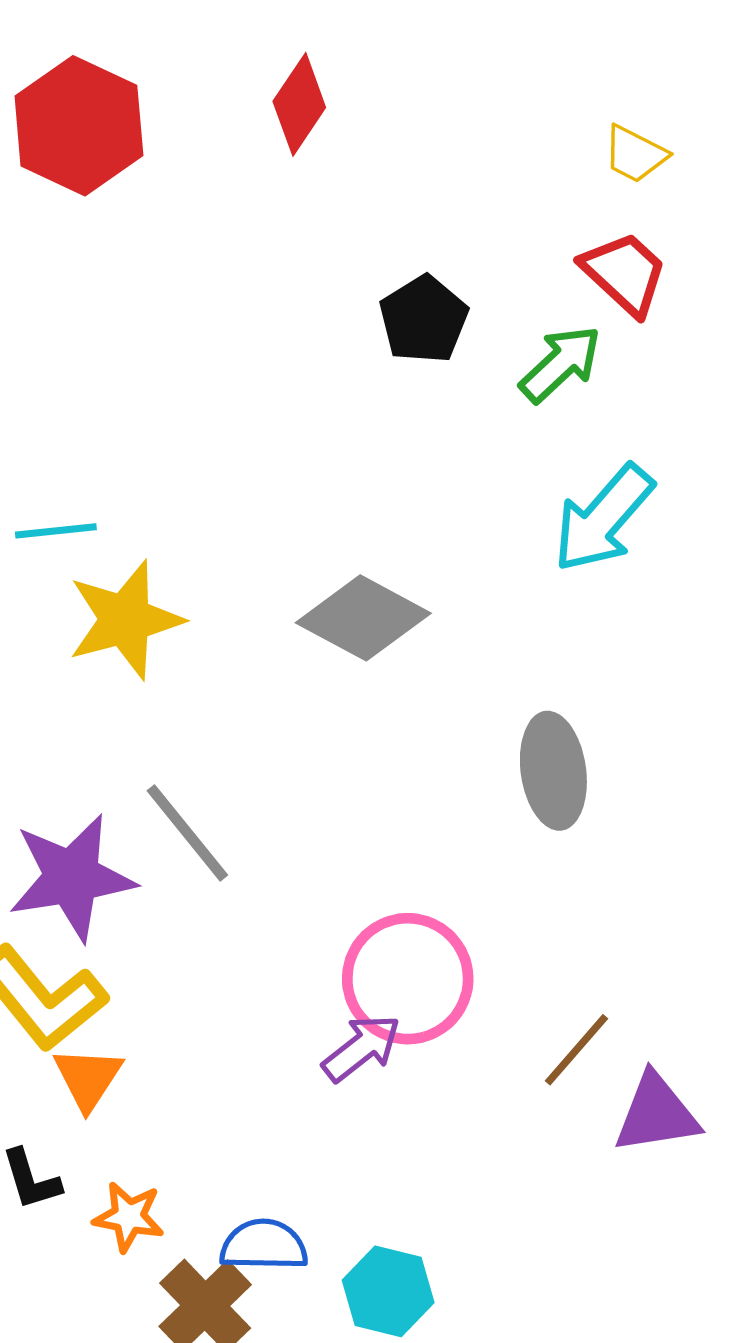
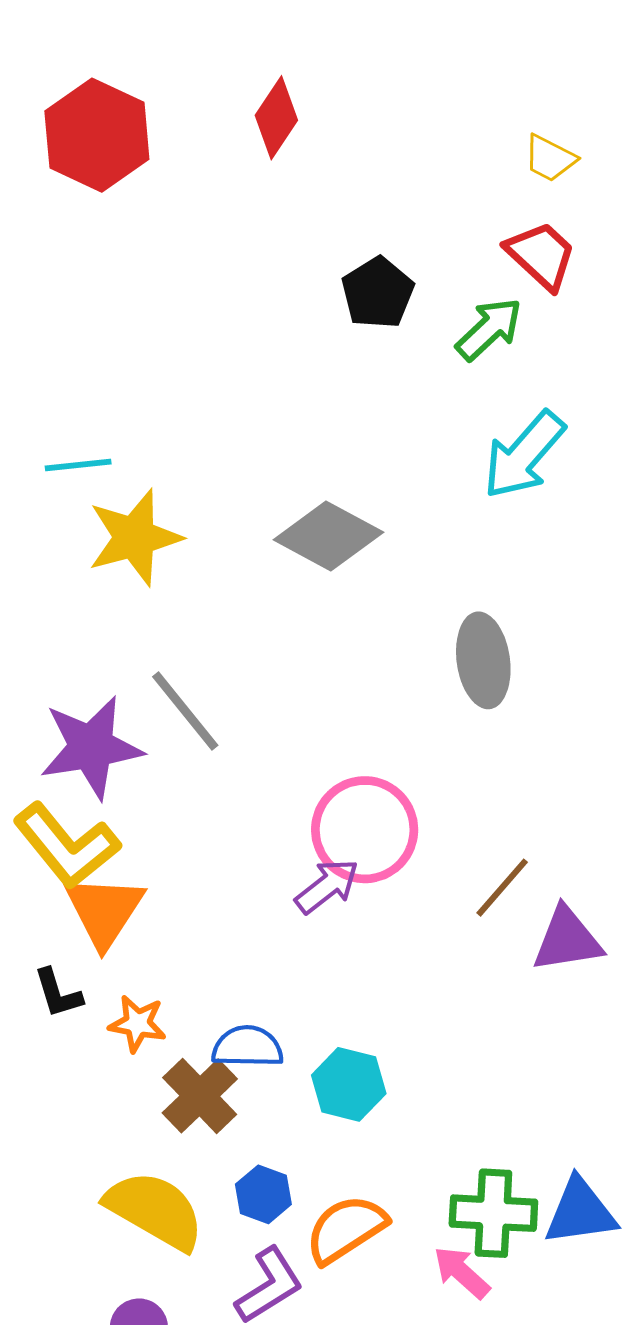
orange triangle: (88, 1078) -> (104, 911), size x1.4

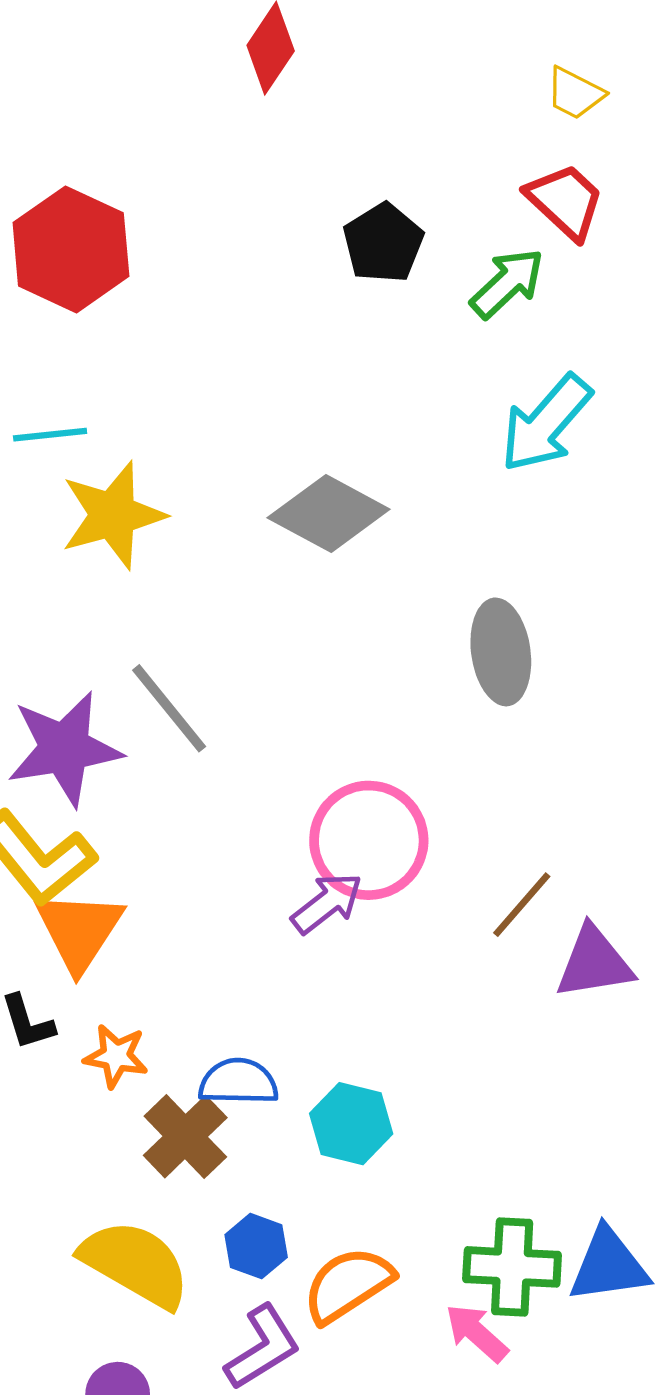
red hexagon: (97, 135) -> (71, 249), moved

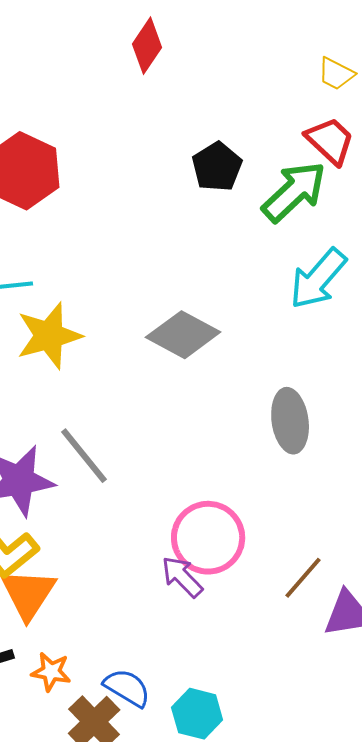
green arrow: (507, 283) -> (294, 192), size x1.4
purple arrow: (327, 903) -> (182, 577), turned -96
blue semicircle: (238, 1082) -> (127, 688), turned 30

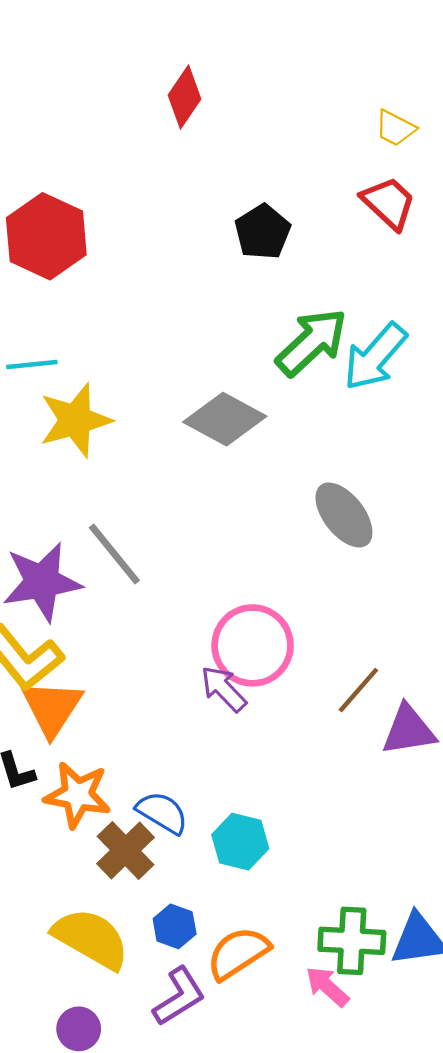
green arrow: (294, 192) -> (312, 342), moved
gray ellipse: (290, 421) -> (344, 515), turned -30
orange star: (51, 672) -> (78, 795), size x1.5

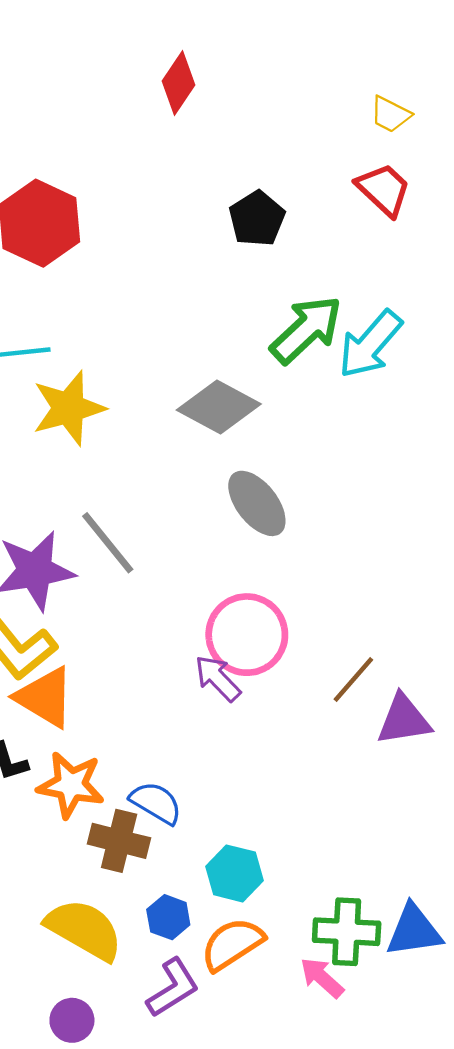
gray ellipse: (344, 515) -> (257, 503), moved
orange triangle: (52, 708) -> (45, 697), turned -32
cyan hexagon: (240, 842) -> (235, 873), moved
brown cross: (125, 851) -> (119, 841), turned -32

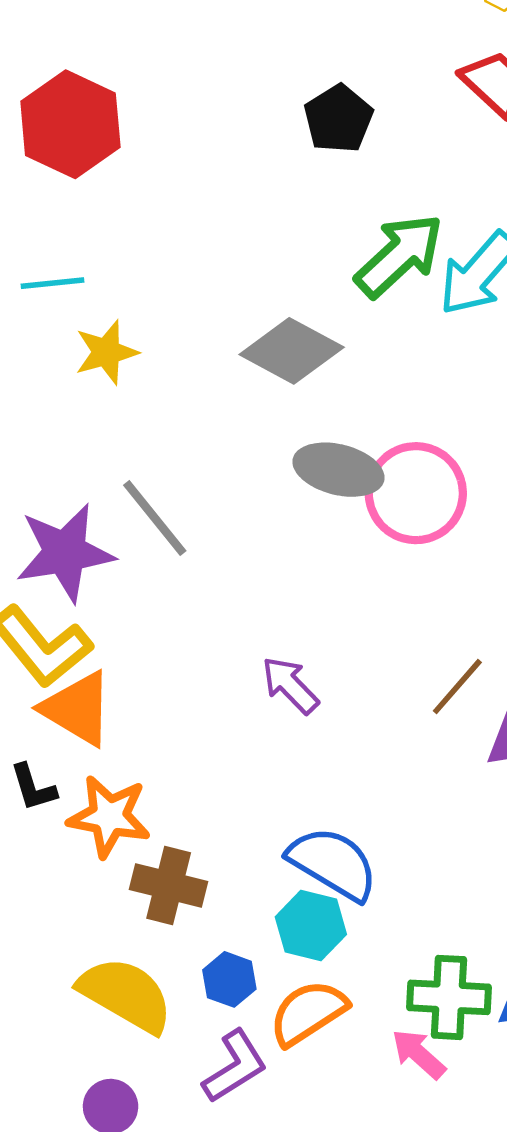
yellow star: (69, 408) -> (106, 352), size x0.7
gray ellipse: (257, 503) -> (338, 470), turned -38
pink circle: (247, 635) -> (416, 493), moved
blue semicircle: (156, 803) -> (333, 863), moved, size x1.4

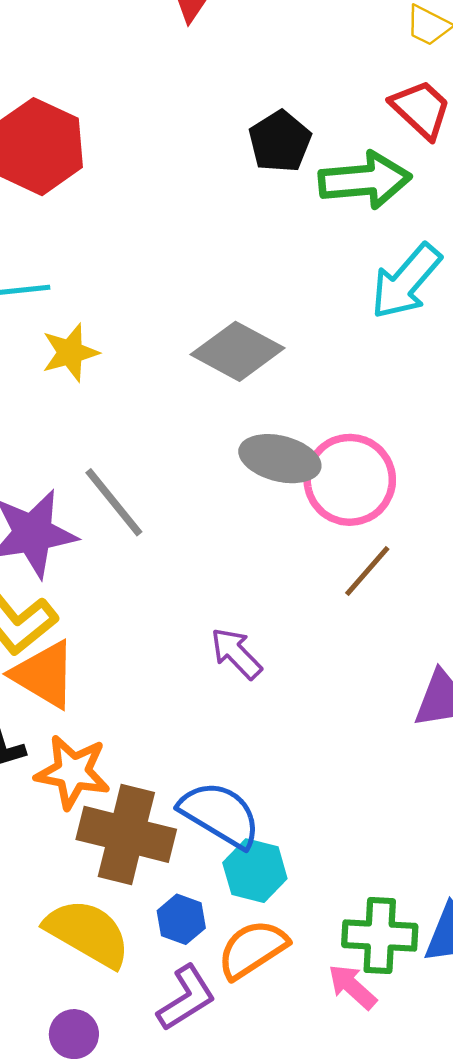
green arrow: (399, 256) -> (365, 180), moved, turned 38
brown line: (457, 687) -> (367, 571), moved
blue semicircle: (333, 863) -> (220, 814), moved
brown cross: (169, 885) -> (126, 834), size x1.4

